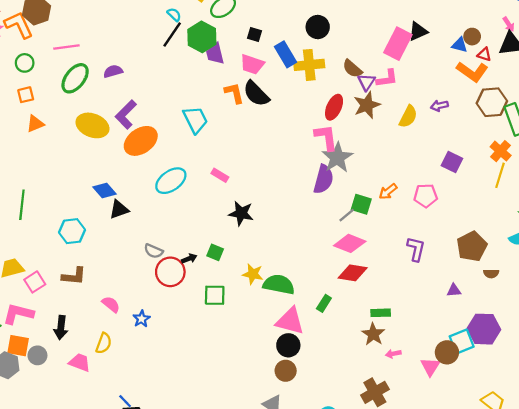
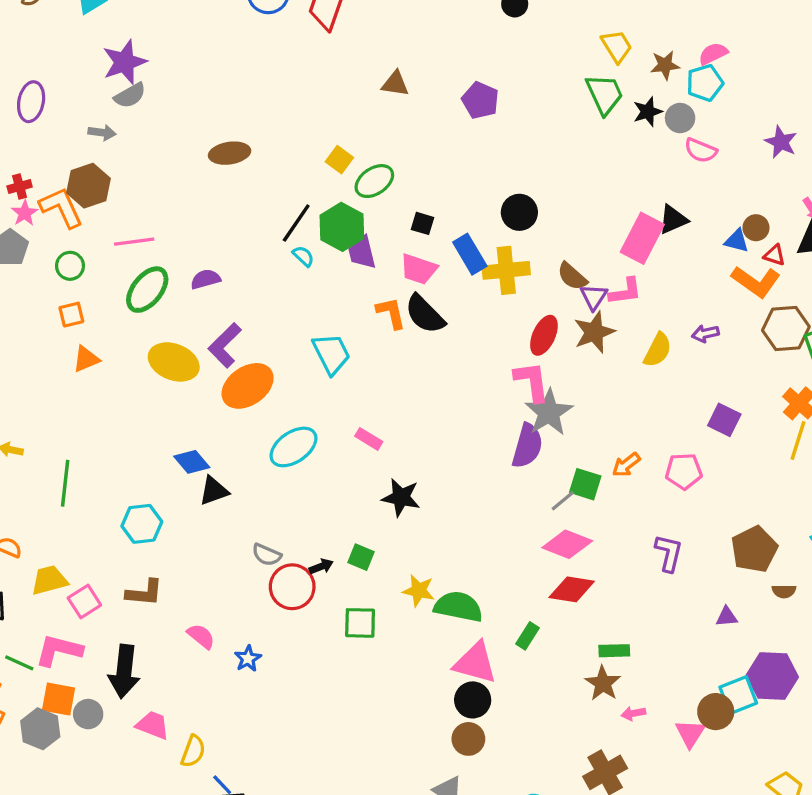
cyan semicircle: (174, 15) -> (303, 256), moved
black arrow: (61, 327) -> (124, 671), size x1.4
yellow semicircle: (104, 343) -> (193, 751), moved

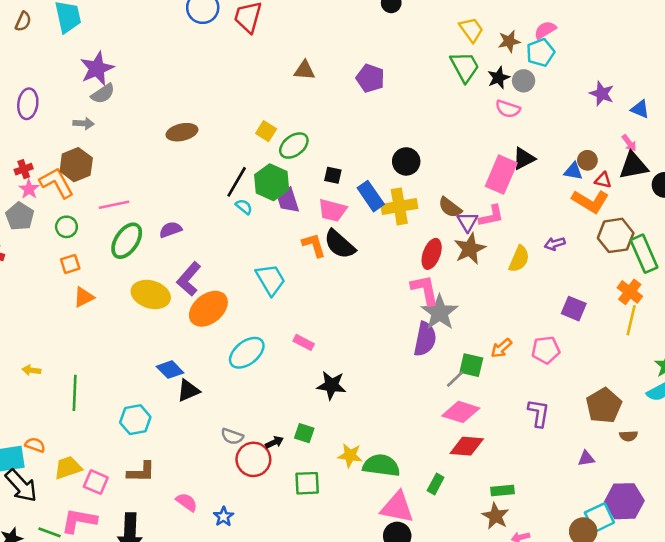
pink semicircle: (701, 150) -> (508, 109), moved
pink square: (84, 602) -> (96, 482), turned -30

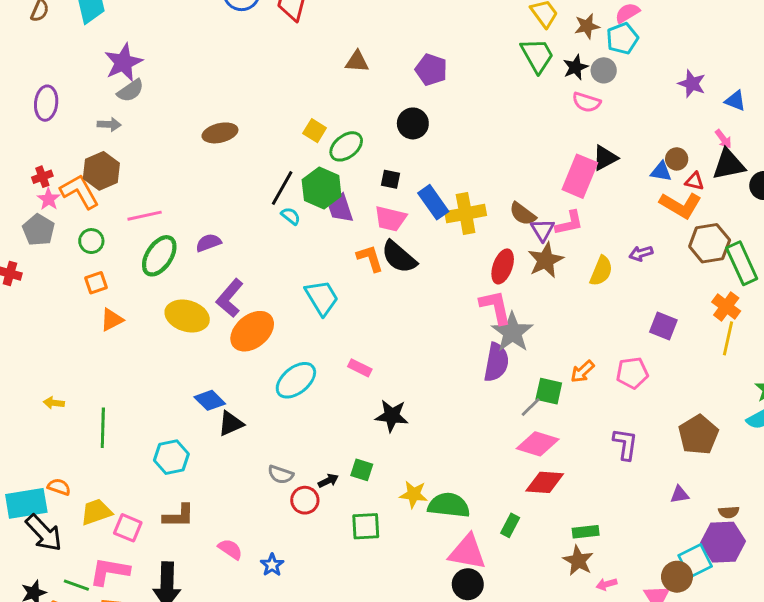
black circle: (406, 161) -> (413, 123), moved
brown semicircle: (629, 436) -> (729, 512), moved
red circle: (253, 459) -> (305, 500), size x0.7

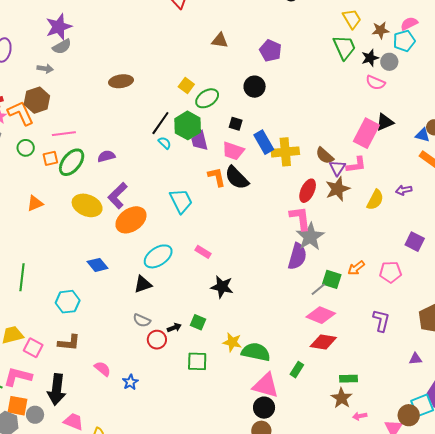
orange square: (96, 283) -> (50, 158), moved
black triangle: (231, 423) -> (143, 284), moved

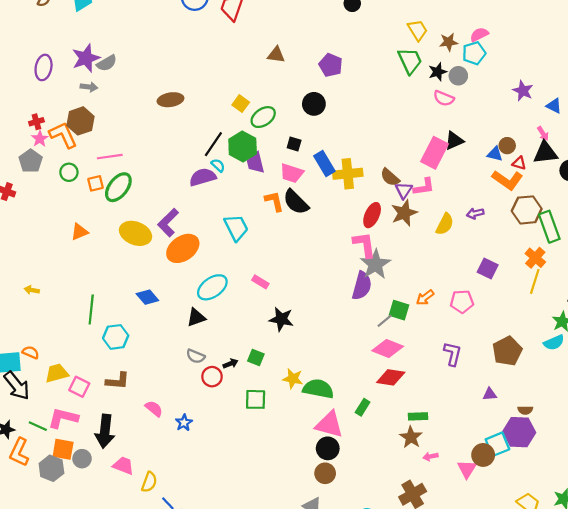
purple star: (59, 27) -> (86, 58), moved
purple semicircle: (106, 156) -> (203, 177), moved, size x1.4
green line: (22, 277) -> (91, 310), moved

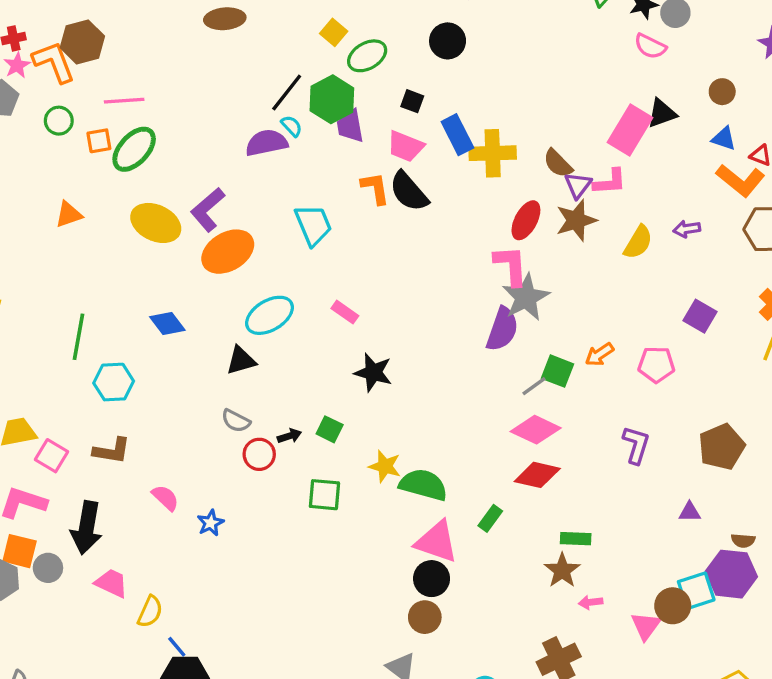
brown circle: (507, 146) -> (722, 92), moved

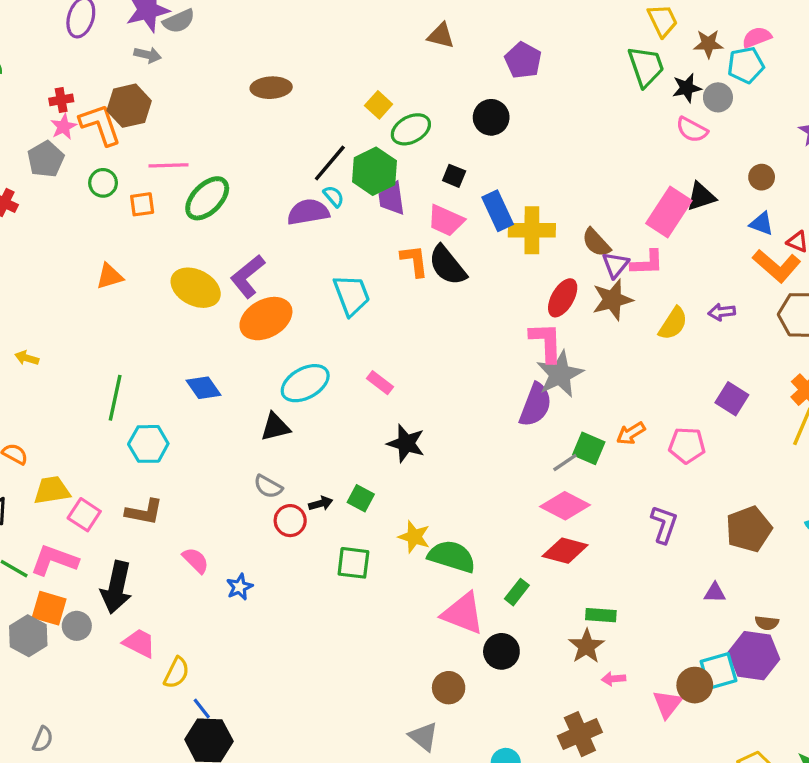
green ellipse: (134, 149) -> (207, 198), moved
black circle: (432, 579) -> (501, 651), moved

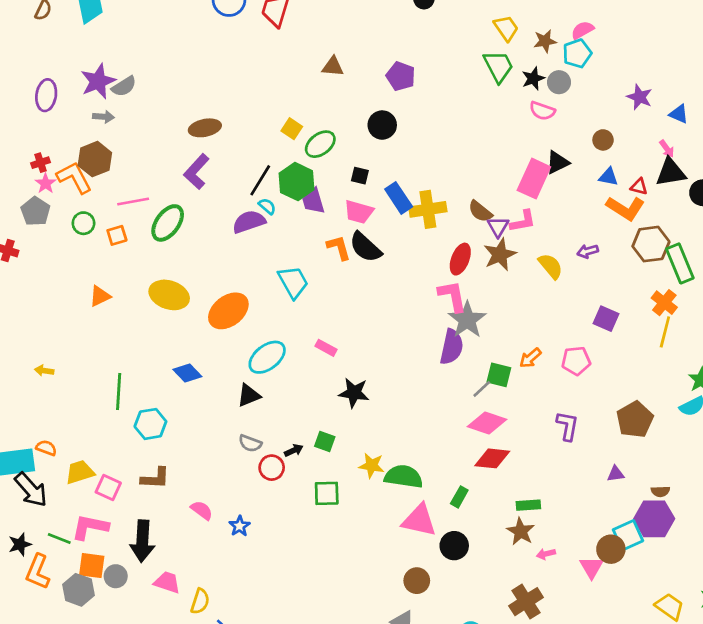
purple L-shape: (248, 276) -> (196, 172), moved
yellow semicircle: (673, 324) -> (551, 266), turned -64

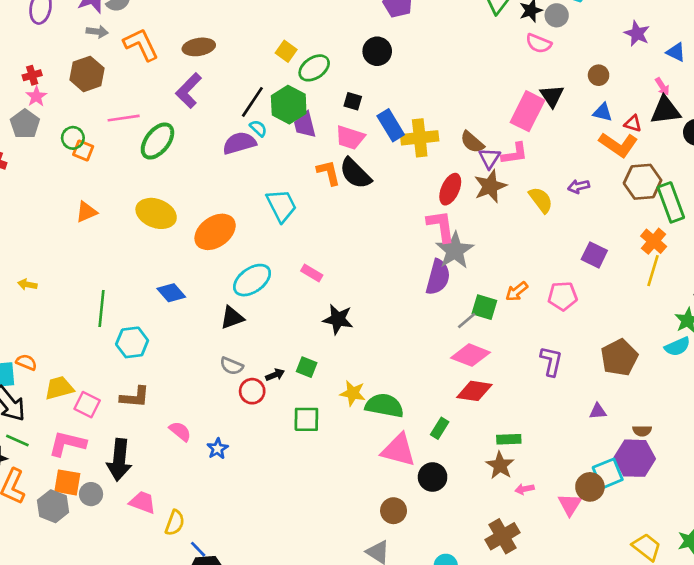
black triangle: (557, 163) -> (552, 96), turned -40
orange L-shape: (74, 177) -> (141, 44), moved
orange square: (117, 235) -> (83, 151), moved, turned 36
green line: (59, 539) -> (17, 441), moved

